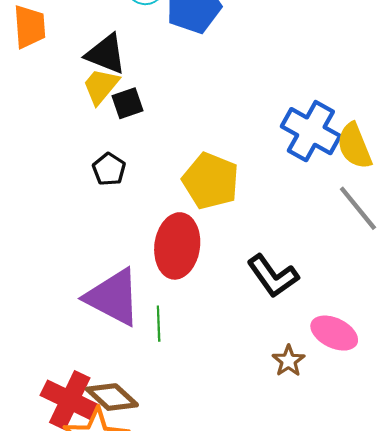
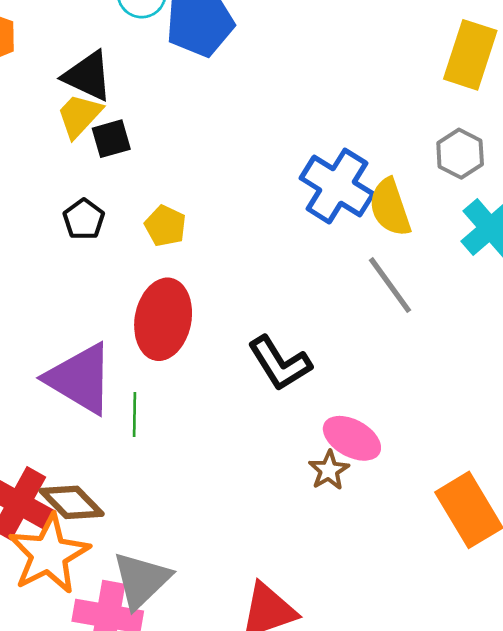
yellow pentagon: (211, 181) -> (165, 226), moved, size x0.6
brown star: (289, 361) -> (329, 470), moved

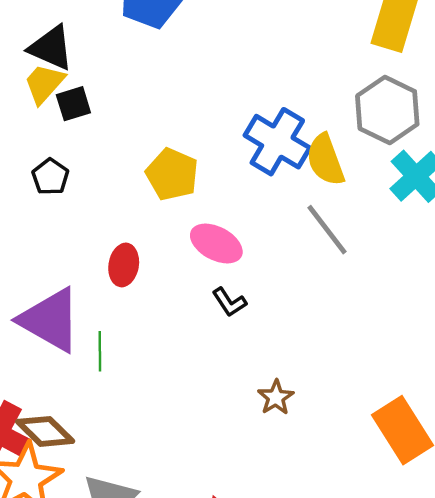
gray hexagon: (460, 154) -> (387, 110), size x1.5
yellow pentagon: (165, 226) -> (172, 174), moved, size x1.4
red ellipse: (163, 319) -> (124, 265), size x0.6
black L-shape: (280, 363) -> (229, 302), size x0.6
pink ellipse: (352, 438) -> (216, 244), moved

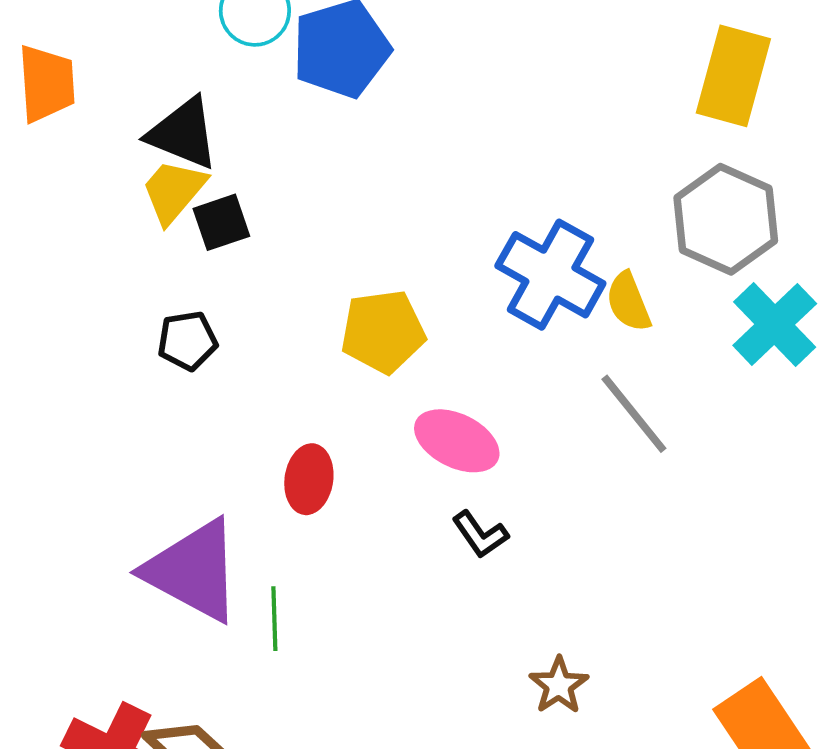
yellow semicircle: (325, 160) -> (628, 302), size x0.7
yellow pentagon: (172, 174) -> (383, 331), turned -30
black pentagon: (50, 177) -> (187, 341), turned 30

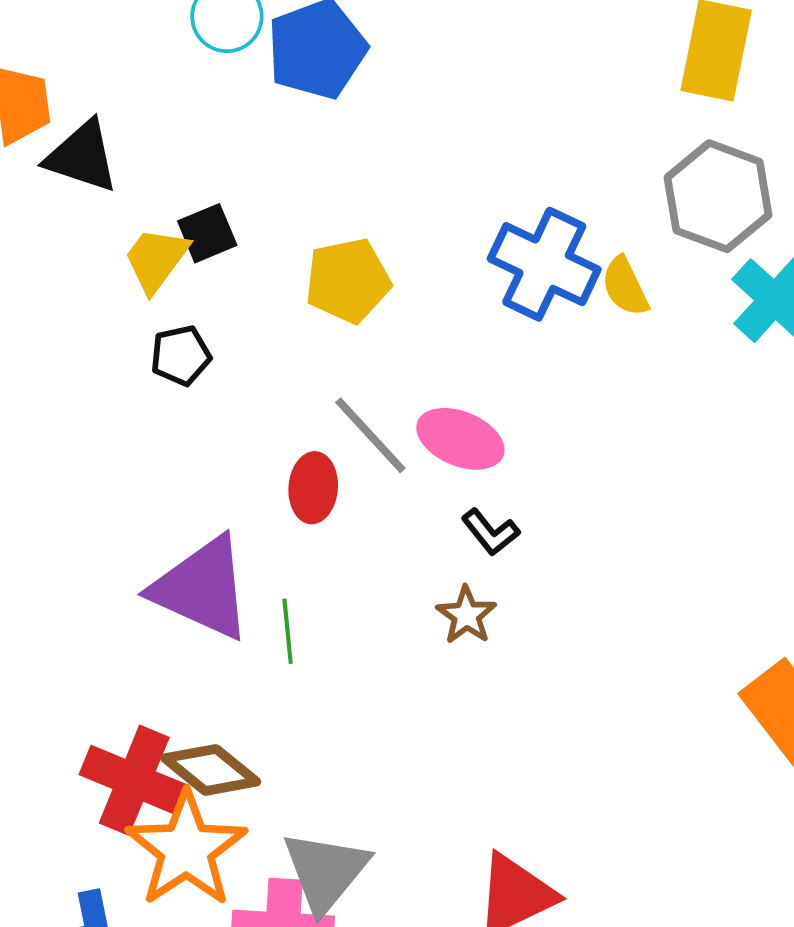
black triangle: (183, 133) -> (82, 156), moved
yellow trapezoid: (174, 191) -> (156, 259), moved
yellow pentagon: (383, 331) -> (348, 281), moved
gray line: (634, 414) -> (370, 435), moved
brown star: (559, 685) -> (466, 615), moved

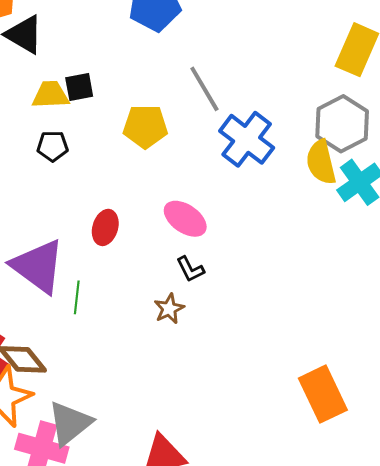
yellow trapezoid: (156, 259) -> (51, 95), turned 39
yellow semicircle: (625, 286) -> (321, 162), moved, size x1.4
gray line: (370, 435) -> (204, 89), moved

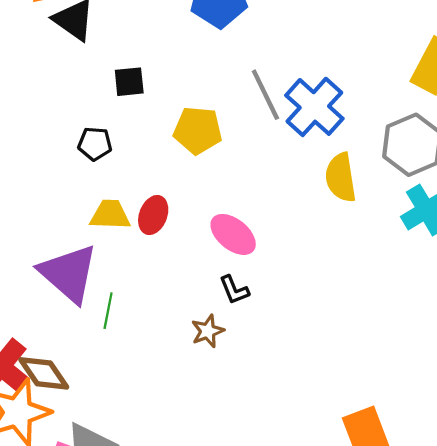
yellow trapezoid: (51, 95) -> (110, 215), moved
blue cross: (247, 139) -> (314, 107), moved
yellow semicircle: (321, 162) -> (341, 178), moved
red ellipse: (105, 227) -> (153, 215), moved

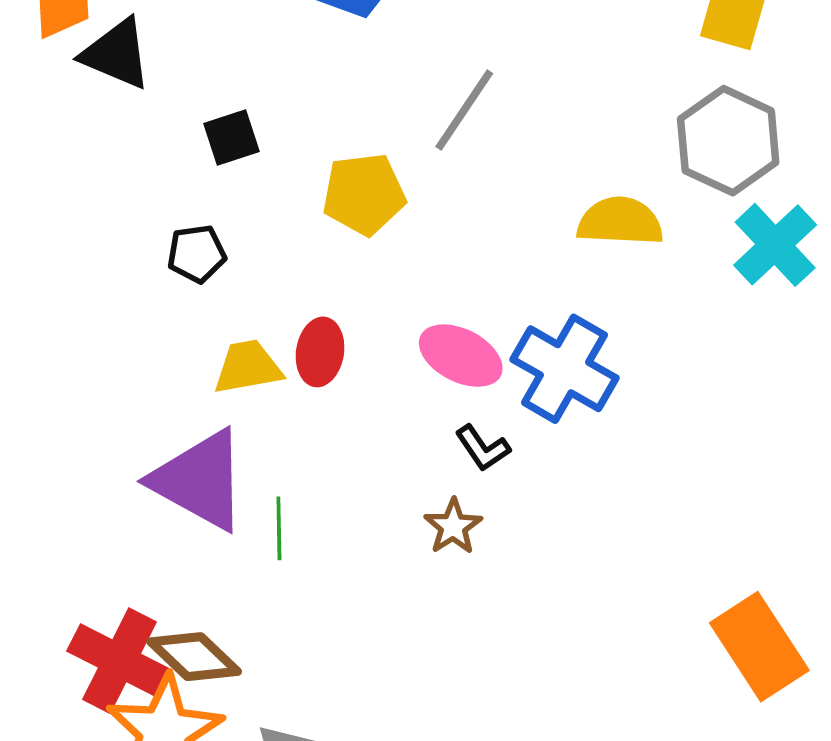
gray line: (265, 95) -> (464, 110), turned 72
blue cross: (314, 107) -> (564, 369), moved
yellow semicircle: (341, 178) -> (620, 221), turned 114

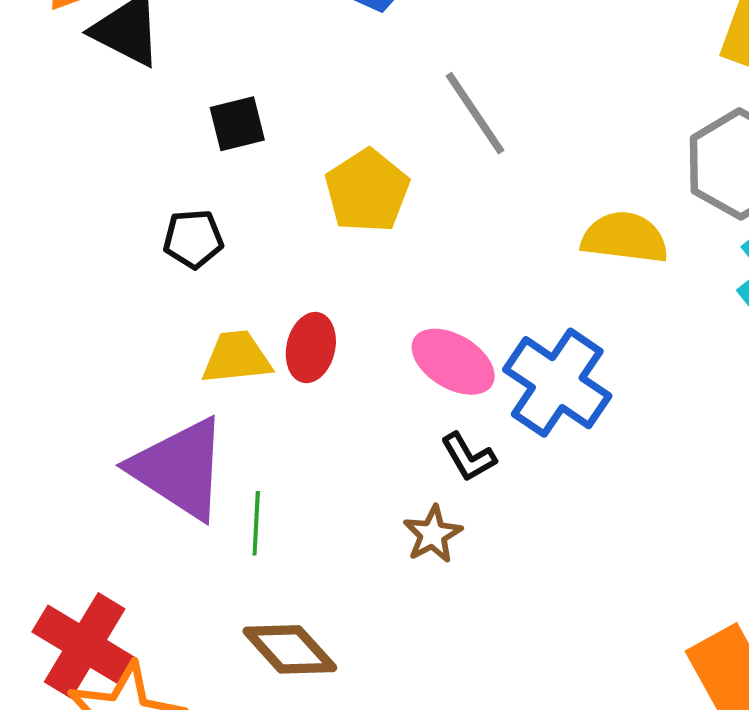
gray line: (464, 110) -> (475, 113), turned -72
yellow pentagon: (364, 194) -> (367, 191), turned -30
brown diamond: (194, 657) -> (290, 649), moved

